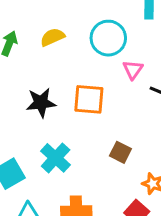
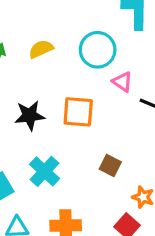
pink triangle: (133, 70) -> (122, 82), turned -30

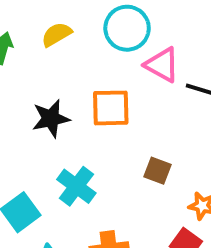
pink triangle: (122, 82) -> (162, 65), size x1.4

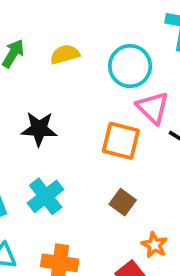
orange square: (111, 108) -> (121, 141), moved

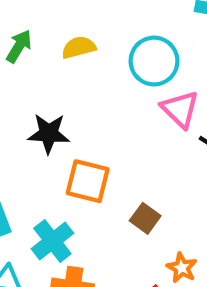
orange square: (121, 141) -> (88, 181), moved
cyan cross: (46, 196) -> (52, 241), moved

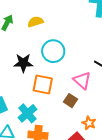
cyan circle: (154, 61) -> (53, 51), moved
pink triangle: (180, 109) -> (82, 80), moved

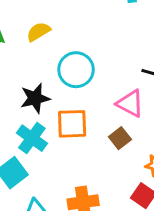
brown square: (71, 101) -> (120, 138), turned 32
cyan cross: (28, 113) -> (32, 138), moved

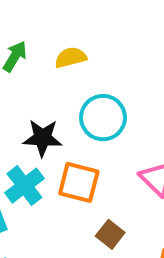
brown square: (120, 138) -> (110, 234), moved, turned -30

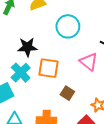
cyan circle: (103, 118) -> (68, 26), moved

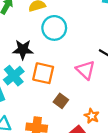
cyan circle: (68, 26) -> (54, 28), moved

